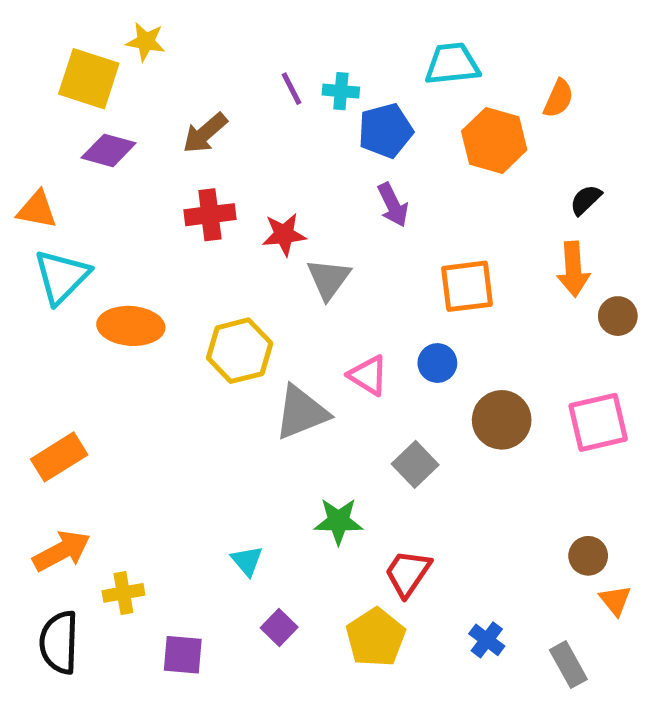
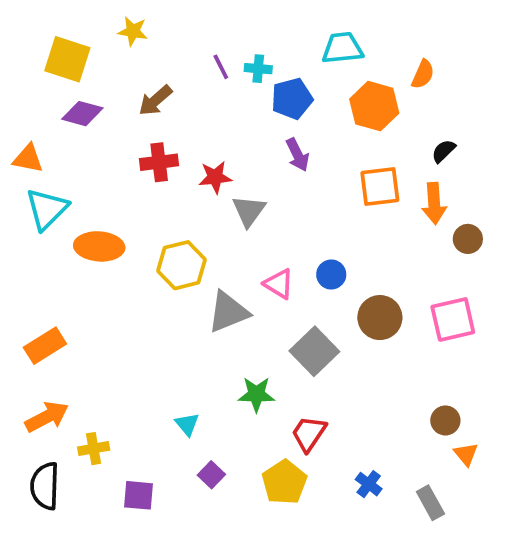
yellow star: (146, 42) -> (133, 31), moved
orange square: (467, 286) -> (380, 187), moved
gray square: (415, 464) -> (314, 351), size x1.4

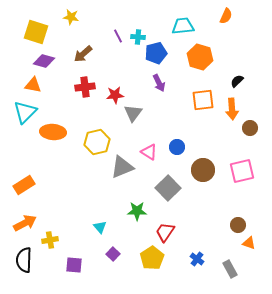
orange semicircle: (423, 74) -> (226, 16), moved
orange triangle: (28, 158) -> (33, 85), moved
orange triangle: (466, 454) -> (249, 243), turned -32

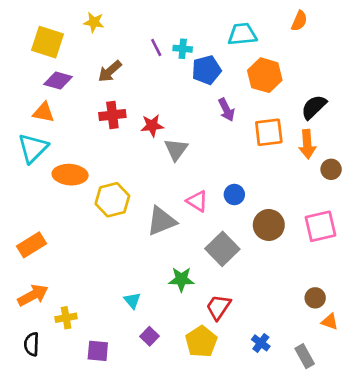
black semicircle: (237, 81) -> (314, 107), size x1.5
purple arrow: (159, 83) -> (226, 110), moved
yellow hexagon: (97, 142) -> (112, 200), moved
black semicircle: (24, 260) -> (32, 344), size x0.7

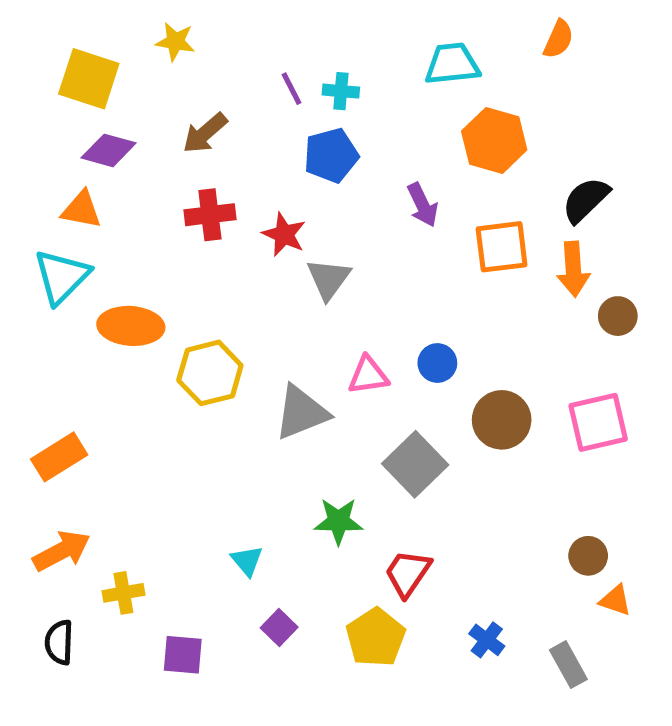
blue pentagon: (207, 70) -> (331, 155), moved
red star: (152, 126) -> (284, 234), turned 30
pink triangle: (197, 201) -> (368, 375), turned -40

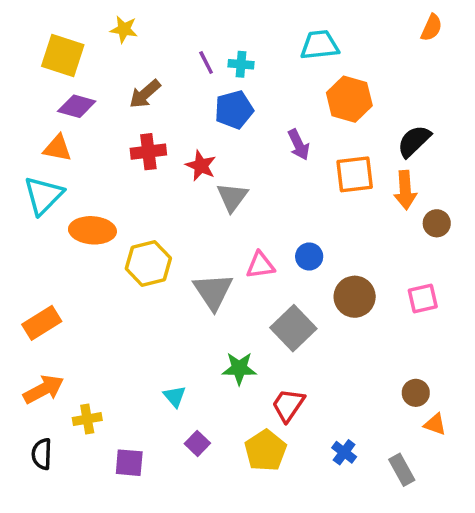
orange semicircle: (558, 39) -> (431, 28), moved
gray triangle: (301, 412) -> (213, 291), turned -42
pink square: (598, 422) -> (423, 298), size x0.7

